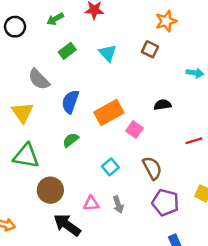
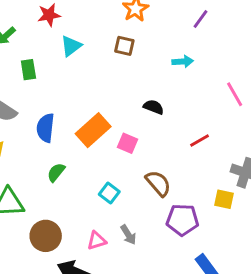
green rectangle: (67, 51) -> (28, 70), turned -49
cyan triangle: (108, 53) -> (71, 46), moved, turned 48
black semicircle: (163, 105) -> (154, 107), turned 42

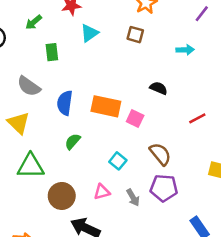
orange rectangle: (93, 130) -> (106, 106), turned 52
purple pentagon: (182, 220) -> (164, 188), moved
pink triangle: (97, 241) -> (102, 192), moved

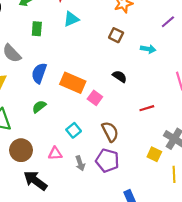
brown square: (135, 35) -> (116, 35), moved

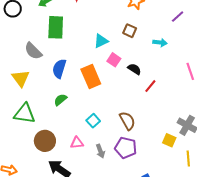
cyan triangle: (71, 19) -> (101, 41), moved
green rectangle: (37, 29) -> (56, 27), size x1.6
orange rectangle: (73, 83) -> (91, 76), turned 45
pink square: (95, 98) -> (114, 60), moved
red line: (147, 108) -> (150, 86), moved, turned -32

